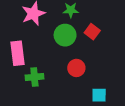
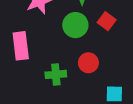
green cross: (34, 77) -> (56, 74), moved

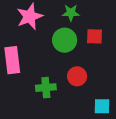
red square: (107, 21) -> (94, 36), turned -35

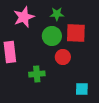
red square: (94, 36) -> (76, 33), size x1.5
red circle: (77, 76) -> (63, 57), moved

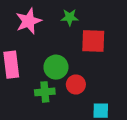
green circle: (52, 36) -> (56, 67), moved
red circle: (63, 57) -> (76, 84), moved

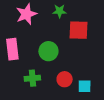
red circle: (76, 84) -> (65, 79), moved
green cross: (45, 92) -> (32, 78), moved

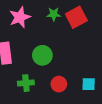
red square: (79, 30) -> (76, 17), moved, turned -30
cyan square: (85, 86) -> (89, 84), moved

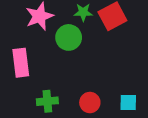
green circle: (42, 55) -> (69, 37), moved

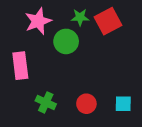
green cross: (47, 101) -> (46, 102), turned 30

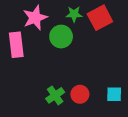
pink rectangle: (20, 66) -> (16, 45), moved
green cross: (46, 102) -> (55, 95), moved, turned 30

